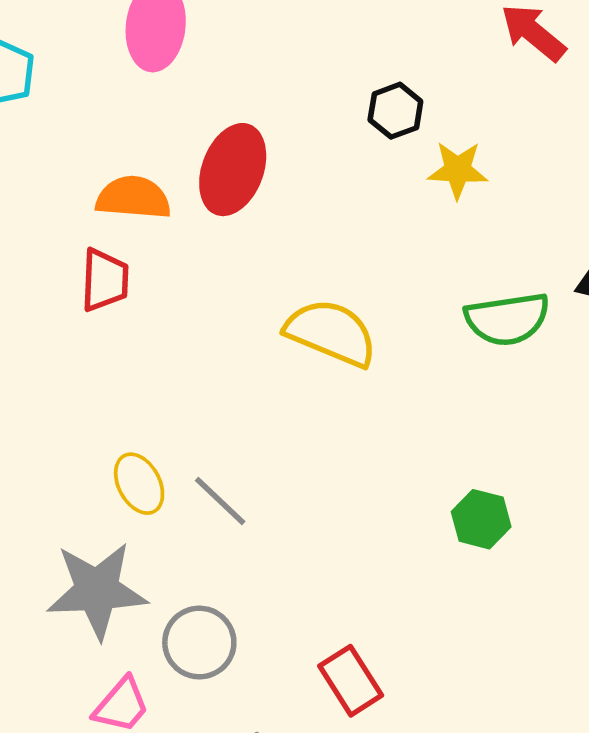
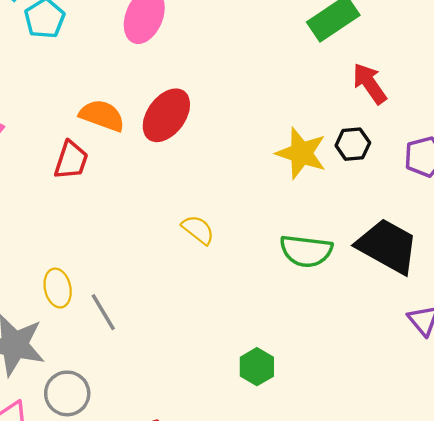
black hexagon: (395, 111) -> (353, 144), moved
yellow star: (458, 170) -> (301, 153), size x1.4
yellow semicircle: (331, 333) -> (198, 230), size x0.6

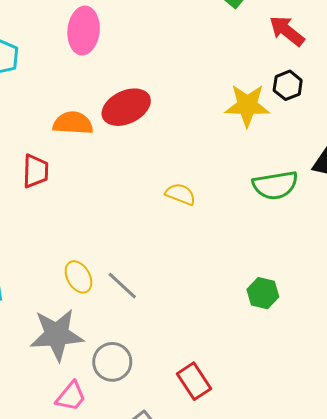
red ellipse: (166, 115) -> (126, 107), turned 45
red trapezoid: (71, 160) -> (36, 171), moved

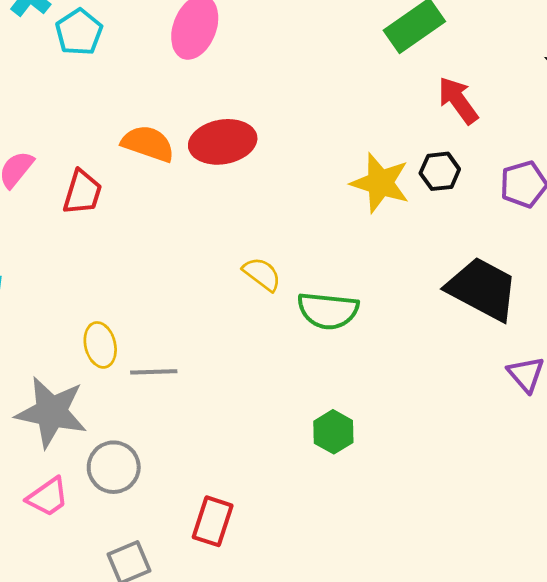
green semicircle: (275, 185) -> (328, 311), moved
gray line: (122, 286) -> (154, 372), turned -60
red rectangle: (194, 381) -> (213, 521), turned 36

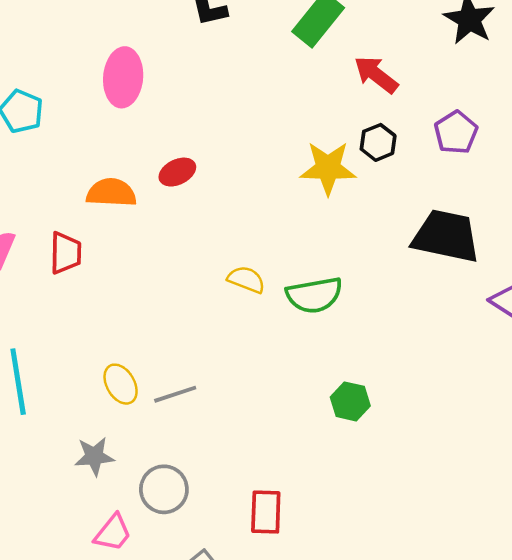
red ellipse: (223, 142) -> (177, 172), size x0.6
gray star: (51, 412) -> (94, 456), size x0.6

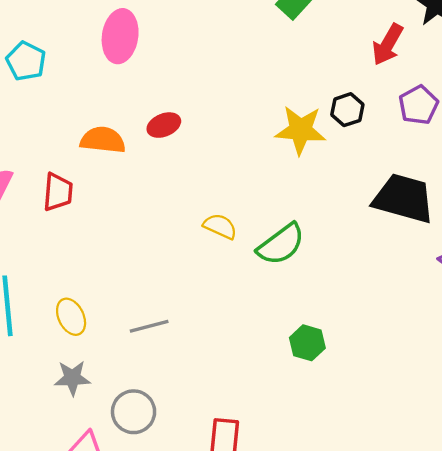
red arrow: (376, 75) -> (388, 44), moved, turned -102
green semicircle: (314, 295) -> (281, 244), turned -30
yellow ellipse: (121, 384) -> (71, 317), moved

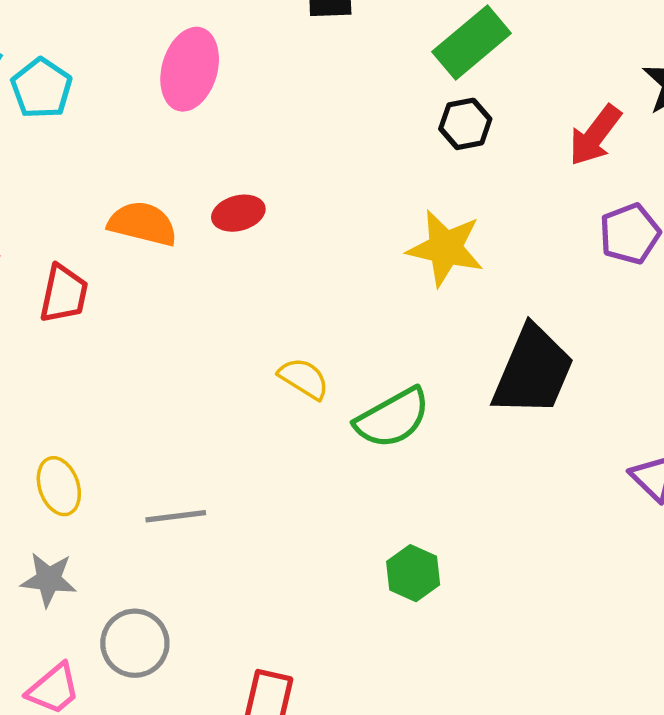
black hexagon: (347, 110) -> (465, 124), moved
black trapezoid: (404, 198) -> (533, 371), moved, turned 90

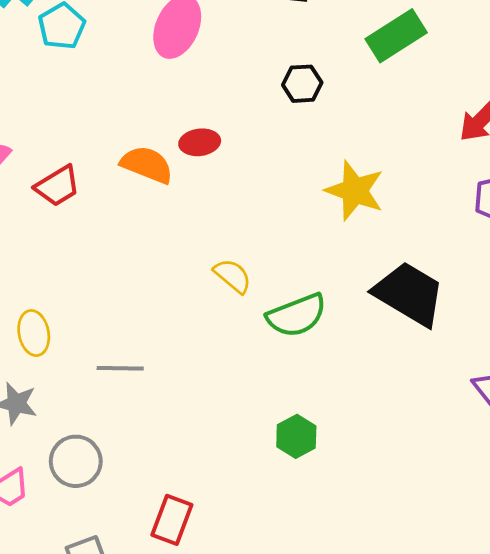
black hexagon: (465, 124) -> (302, 84), moved
orange semicircle: (143, 224) -> (147, 165), moved
red trapezoid: (64, 294) -> (57, 186), turned 39
black trapezoid: (533, 371) -> (409, 294), turned -90

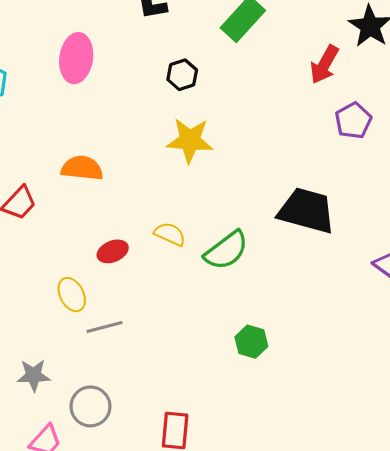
red ellipse: (200, 142) -> (113, 251), moved
yellow star: (355, 191) -> (190, 140), moved
yellow ellipse: (34, 333) -> (72, 295), moved

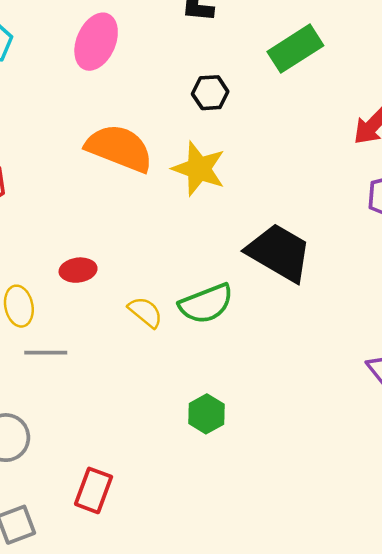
orange semicircle: (82, 168) -> (119, 148), moved, size x1.4
black trapezoid: (307, 211) -> (279, 253), moved
yellow semicircle: (170, 234) -> (145, 312), moved

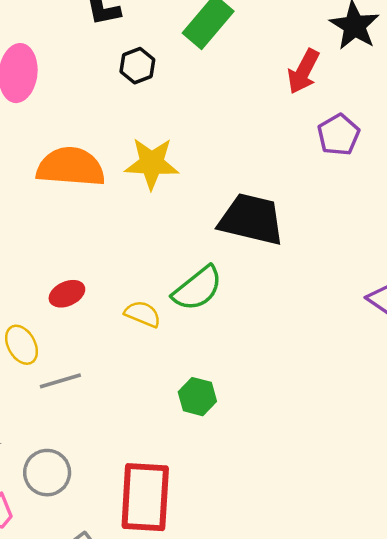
black hexagon: (210, 93) -> (137, 66), moved
green hexagon: (206, 414) -> (197, 397), moved
red rectangle: (94, 490) -> (145, 497), size x1.6

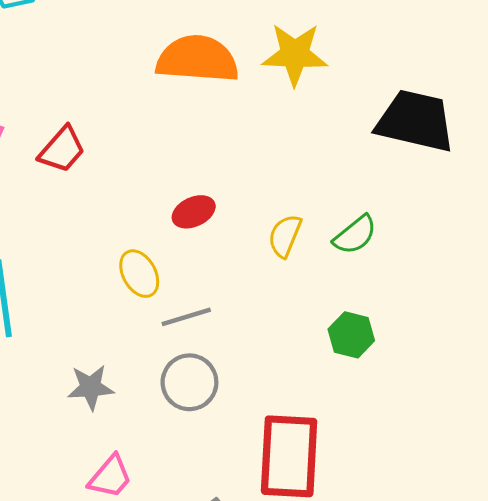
green semicircle: (197, 288) -> (355, 235), moved, size x0.7
yellow semicircle: (143, 314) -> (285, 236), turned -90
gray circle: (47, 473) -> (189, 382), moved

